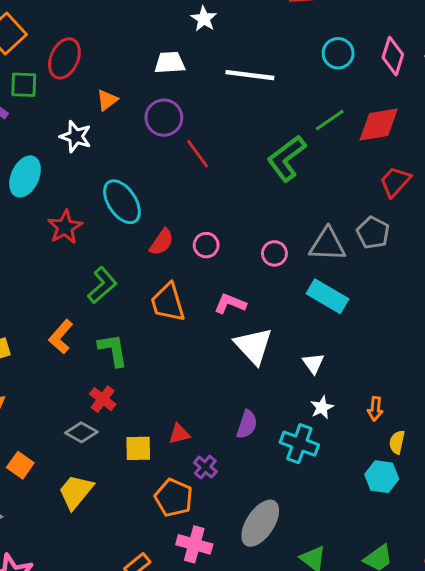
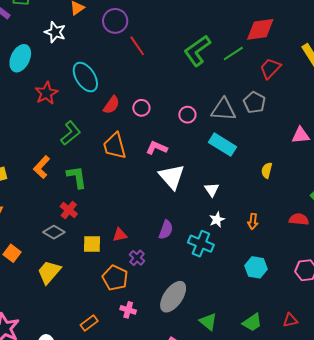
green line: (330, 120) -> (233, 53), moved
yellow semicircle: (397, 442) -> (267, 170), moved
pink cross: (194, 544) -> (128, 310), size x0.7

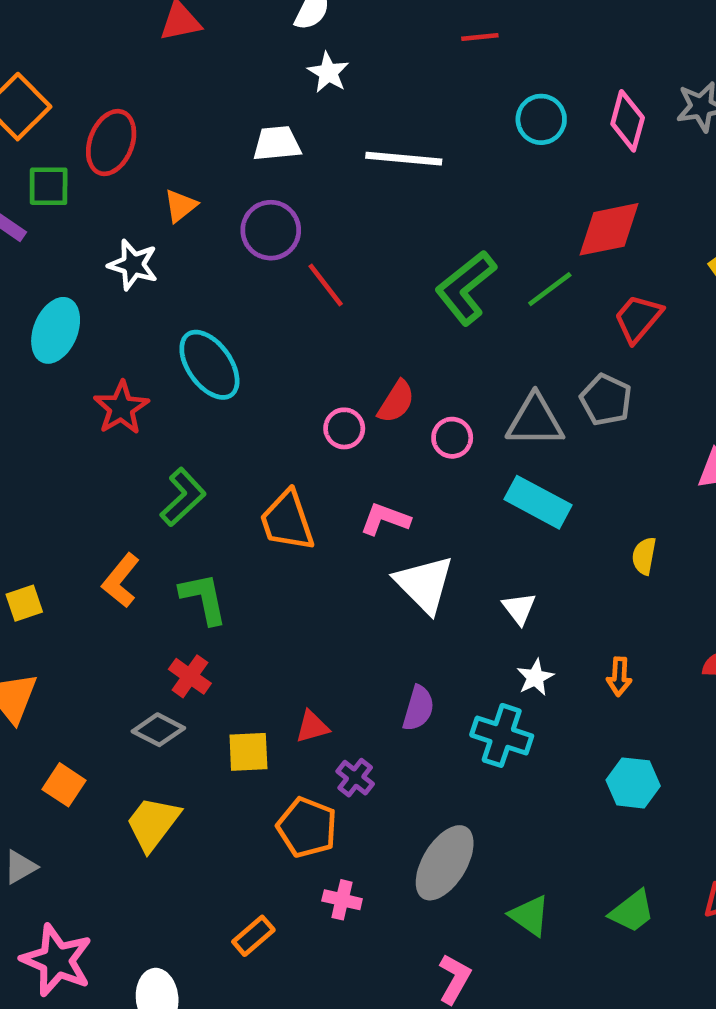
red semicircle: (111, 105) -> (396, 402), moved

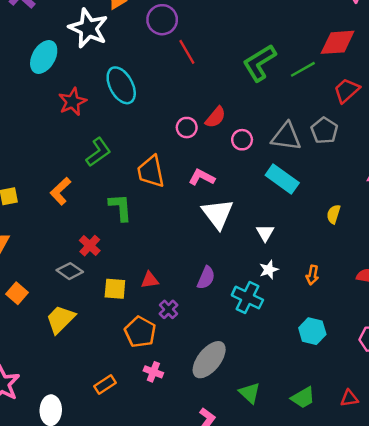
white star: (133, 265) -> (88, 28), size x1.5
green L-shape: (204, 598) -> (120, 207), moved

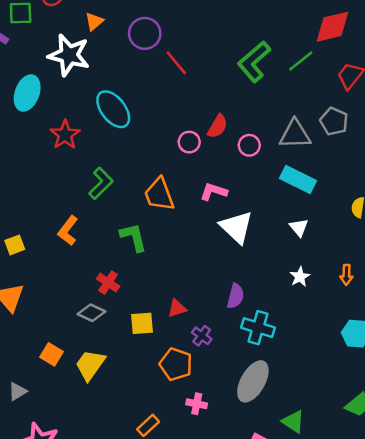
white triangle: (265, 233) -> (299, 227), moved
orange square: (17, 293) -> (51, 354), moved
cyan cross: (247, 298) -> (258, 328), moved
green triangle: (250, 393) -> (293, 422), moved

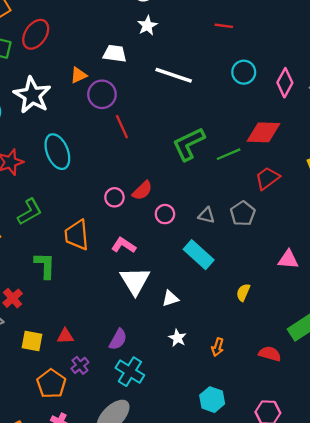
orange triangle: (94, 21) -> (79, 75), moved
gray triangle: (295, 134) -> (206, 215), size x0.6
white triangle: (299, 227) -> (170, 298), moved, turned 36
white star: (300, 277) -> (177, 338), turned -30

